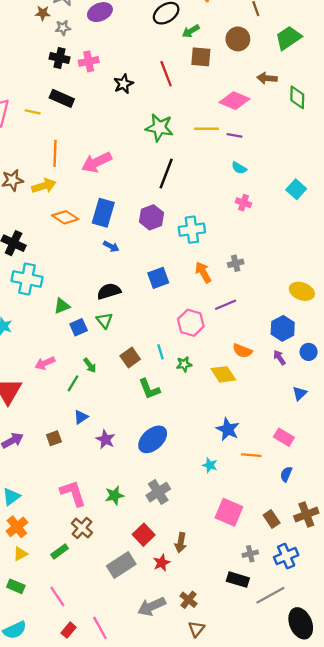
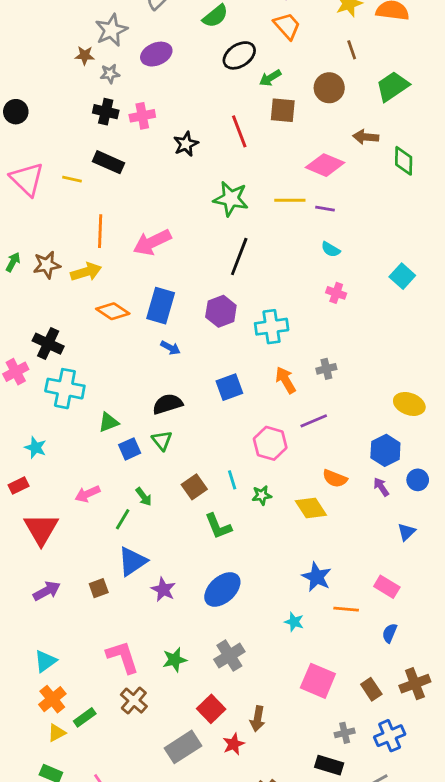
blue triangle: (81, 417) -> (132, 561), size x1.6
green rectangle: (60, 552) -> (85, 717), moved

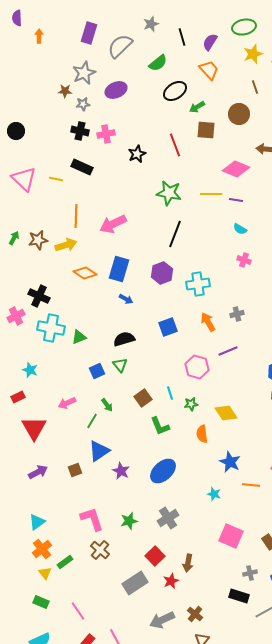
green triangle: (109, 422) -> (79, 337), moved
orange semicircle: (335, 478) -> (202, 434), moved, turned 60
yellow triangle: (57, 733) -> (45, 573), turned -40

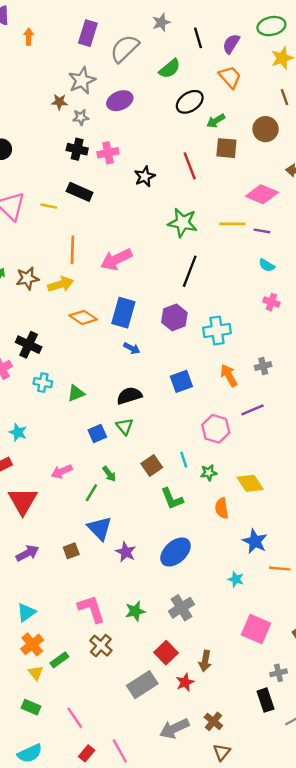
cyan cross: (51, 328) -> (43, 383), size x0.6
blue triangle: (99, 451) -> (100, 528), turned -40
black rectangle: (239, 596) -> (266, 700), turned 54

